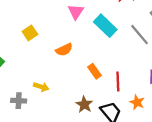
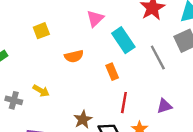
orange rectangle: (94, 71) -> (112, 72), moved

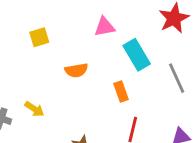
pink triangle: (95, 19) -> (105, 27), turned 30

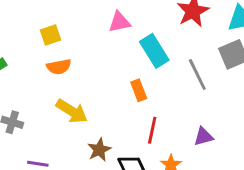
orange semicircle: (76, 70) -> (59, 67), moved
yellow arrow: (34, 109) -> (72, 111), moved, size x1.5

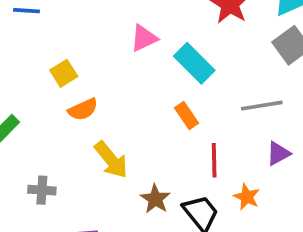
gray line: (197, 75) -> (262, 106), moved, turned -60
yellow arrow: (72, 111) -> (111, 160), turned 32

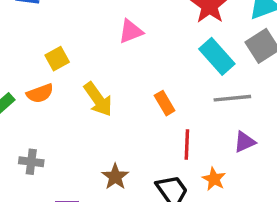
cyan rectangle: (194, 63) -> (217, 56), moved
orange semicircle: (83, 109) -> (40, 93), moved
yellow arrow: (111, 160) -> (98, 99), moved
brown star: (155, 199) -> (115, 177), moved

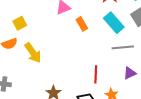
yellow arrow: (98, 99) -> (33, 53), moved
orange rectangle: (165, 103) -> (82, 24), moved

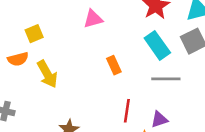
orange rectangle: (82, 24) -> (114, 65), moved
purple triangle: (130, 73) -> (159, 119), moved

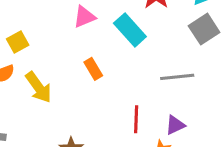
cyan rectangle: (157, 45) -> (130, 30), moved
orange rectangle: (114, 65) -> (93, 69), moved

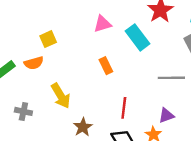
yellow arrow: (39, 87) -> (61, 96), moved
red line: (136, 119) -> (124, 108), moved

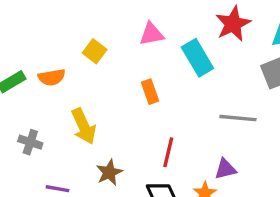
yellow square: (48, 39) -> (95, 51), moved, turned -35

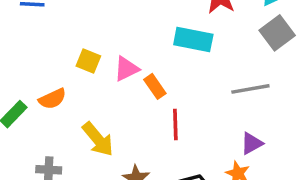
pink triangle: (152, 34) -> (126, 69), moved
cyan rectangle: (197, 58) -> (193, 39), turned -33
red line: (168, 152) -> (175, 124), moved

